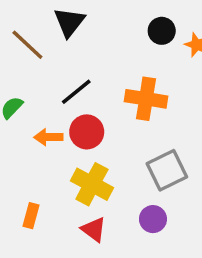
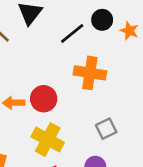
black line: (76, 92) -> (72, 33), moved
gray square: (167, 170) -> (106, 129), size x0.7

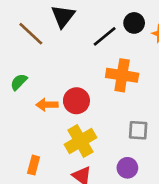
gray square: (106, 129) -> (138, 130), turned 30
yellow cross: (48, 140) -> (80, 141), turned 32

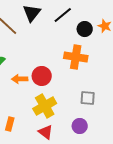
black circle: (134, 23) -> (85, 29), moved
black line: (105, 36) -> (63, 15), moved

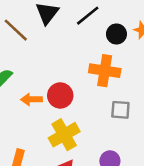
gray square: (88, 98) -> (120, 110), moved

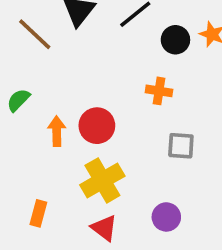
orange cross: (105, 71) -> (159, 91), size x0.6
orange arrow: (31, 99) -> (57, 131), turned 90

